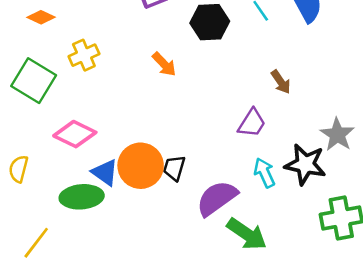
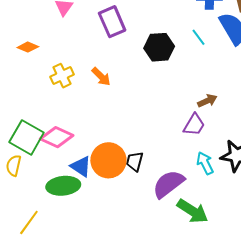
orange arrow: (164, 64) -> (101, 77), moved
green square: (34, 81) -> (27, 137), moved
brown arrow: (281, 82) -> (207, 101), moved, turned -78

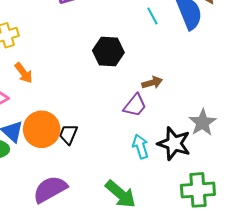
black hexagon: (159, 47) -> (108, 52), moved
orange arrow: (101, 77) -> (24, 73), moved
purple semicircle: (168, 184) -> (50, 189), moved

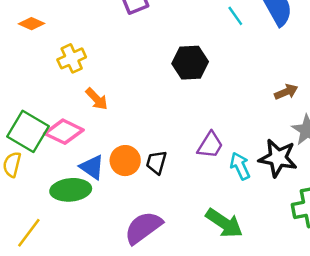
brown arrow: (152, 83) -> (286, 92), moved
purple trapezoid: (135, 105) -> (210, 145), moved
orange circle: (42, 129) -> (125, 161), size x0.7

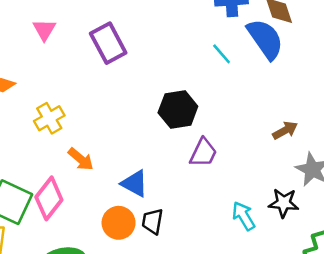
pink diamond: (64, 132) -> (49, 198), turned -72
purple trapezoid: (210, 145) -> (203, 153), moved
black star: (278, 158) -> (284, 203), size x0.7
blue triangle: (92, 167) -> (135, 183), moved

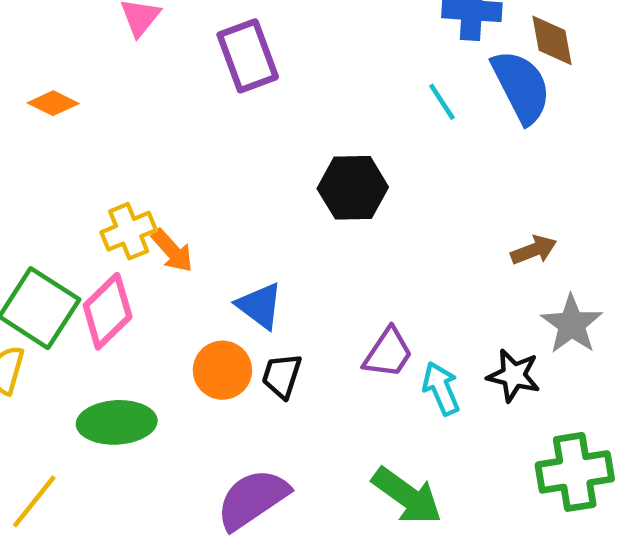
yellow cross: (49, 118) -> (129, 231), moved
purple trapezoid: (203, 153) -> (388, 353), moved

